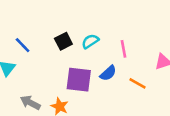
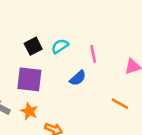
purple square: (79, 80) -> (29, 79), moved
orange line: (138, 83) -> (120, 104), moved

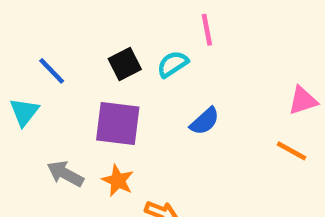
pink line: (93, 54) -> (207, 30), moved
orange line: (120, 104) -> (291, 151), moved

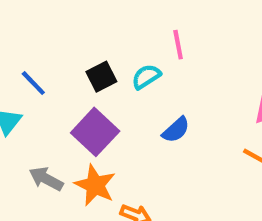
purple square: (118, 123) -> (95, 132), turned 36
orange star: (118, 181) -> (95, 185), size x1.4

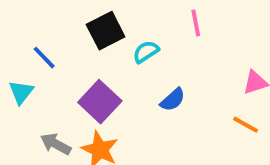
pink line: (178, 45) -> (196, 23), moved
black square: (101, 77) -> (106, 31), moved, size x1.4

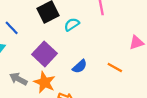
blue semicircle: (173, 100) -> (80, 66), moved
orange line: (246, 125) -> (115, 68), moved

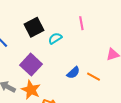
blue semicircle: (80, 66) -> (73, 73), moved

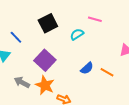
pink line: (81, 23) -> (95, 19), turned -64
cyan semicircle: (55, 38) -> (77, 34), moved

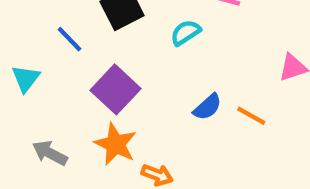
blue line: (16, 37) -> (69, 39), moved
gray arrow: (22, 82) -> (50, 153), moved

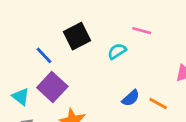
cyan triangle: (26, 79) -> (21, 97), moved, turned -30
purple square: (115, 89) -> (52, 87), moved

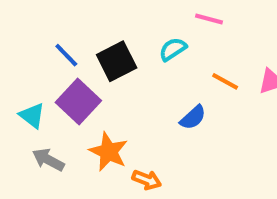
black square: (77, 36) -> (117, 61), moved
orange line: (158, 103) -> (225, 81), moved

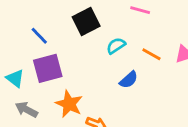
cyan semicircle: (173, 49) -> (116, 46), moved
black square: (117, 61) -> (86, 22), moved
purple square: (78, 101) -> (48, 68), turned 32

